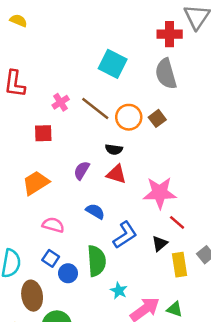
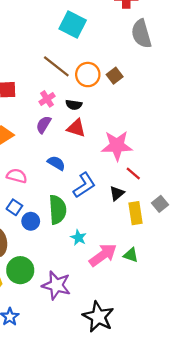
gray semicircle: (166, 74) -> (141, 34), moved
pink cross: (61, 102) -> (47, 99), moved

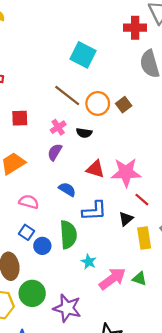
red triangle: (76, 128) -> (95, 169), moved
blue L-shape: (84, 185) -> (94, 211), turned 30

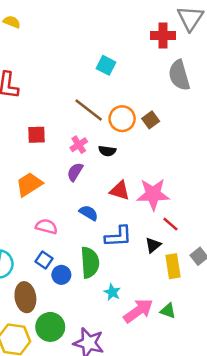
cyan square: (83, 55) -> (106, 65), size x0.7

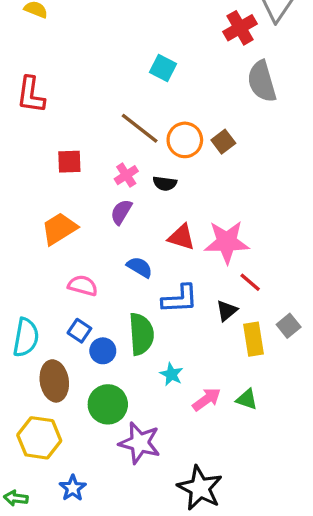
red cross: (163, 36) -> (240, 28), turned -30
pink arrow: (138, 311) -> (207, 399), size x0.7
green circle: (50, 327) -> (108, 404), moved

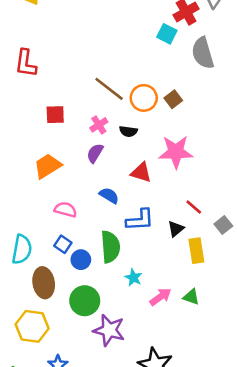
cyan square: (163, 68) -> (167, 34), moved
pink star: (227, 242) -> (176, 152), moved
gray square: (289, 326) -> (223, 225), moved

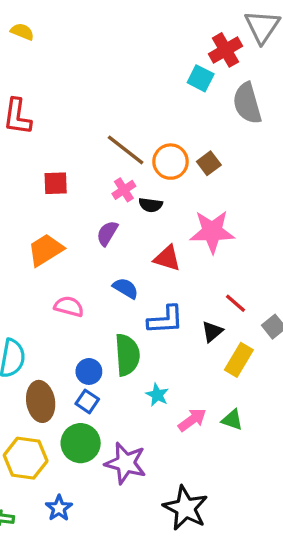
pink cross: (99, 125) -> (124, 190), moved
blue square: (63, 244) -> (87, 401), moved
yellow rectangle: (196, 251) -> (239, 360), turned 40
green circle: (85, 301) -> (81, 443), moved

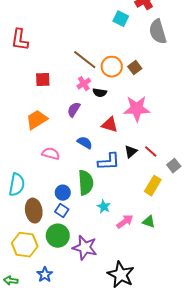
cyan square: (201, 78) -> (121, 19), moved
black triangle: (212, 332) -> (131, 152), moved

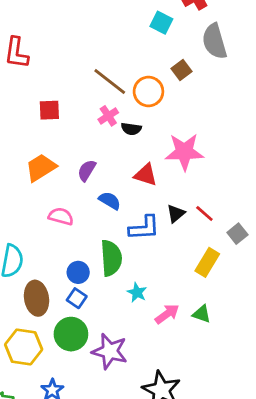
brown square: (135, 68) -> (181, 70), moved
purple semicircle: (74, 110) -> (87, 170), moved

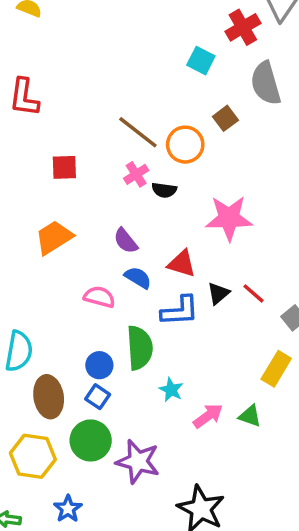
purple semicircle: (87, 170) -> (126, 241), moved, turned -70
red triangle: (146, 175) -> (182, 264), moved
pink semicircle: (61, 216) -> (99, 297), moved
yellow rectangle: (207, 262) -> (276, 369), moved

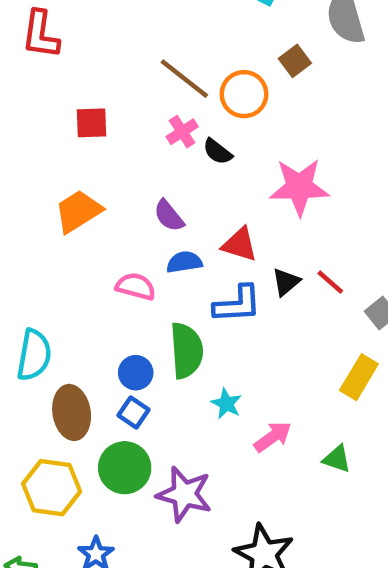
black semicircle: (164, 190) -> (217, 152), turned 30
blue semicircle: (138, 278) -> (184, 262), turned -40
green triangle: (250, 416) -> (337, 459), moved

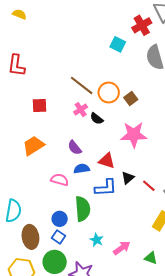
brown square: (295, 61) -> (131, 99), moved
red line: (330, 282) -> (149, 186), moved
cyan star: (226, 404) -> (97, 240), moved

